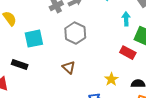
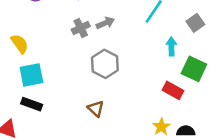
cyan square: (34, 39) -> (31, 75), moved
yellow star: (111, 79) -> (161, 127), moved

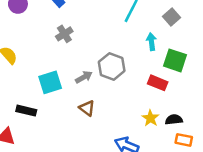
gray arrow: (105, 23) -> (84, 77), moved
gray hexagon: (105, 64) -> (112, 66), moved
cyan square: (31, 75) -> (50, 82), moved

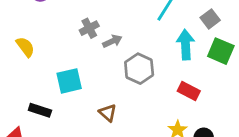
cyan arrow: (151, 42) -> (186, 45), size x1.5
green square: (175, 60) -> (221, 51), moved
gray arrow: (84, 77) -> (112, 41), moved

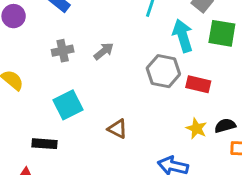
gray cross: (89, 28) -> (63, 51), moved, turned 30
gray hexagon: (139, 69) -> (163, 71), moved

